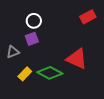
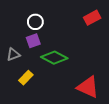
red triangle: (77, 59) -> (88, 87), moved
green diamond: (50, 73) -> (54, 58), moved

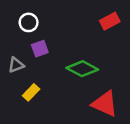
white circle: (35, 22) -> (29, 22), moved
green diamond: (54, 58) -> (82, 69), moved

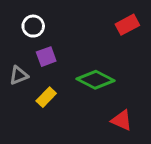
yellow rectangle: (31, 92) -> (46, 97), moved
red triangle: (105, 104) -> (122, 120), size x0.7

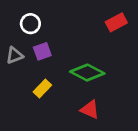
gray triangle: (19, 75) -> (15, 55), moved
red triangle: (122, 120) -> (90, 110), moved

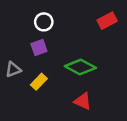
white circle: (30, 24) -> (44, 22), moved
gray triangle: (15, 55) -> (13, 69), moved

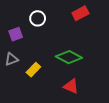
red rectangle: (107, 21) -> (80, 13), moved
purple square: (39, 48) -> (16, 34), moved

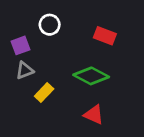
red rectangle: (80, 13) -> (105, 36), moved, turned 49
gray triangle: (11, 59) -> (25, 70), moved

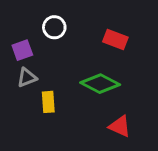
yellow rectangle: (44, 93) -> (48, 102), turned -48
red triangle: (94, 115) -> (120, 126), moved

